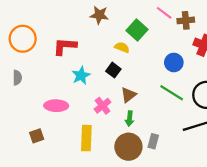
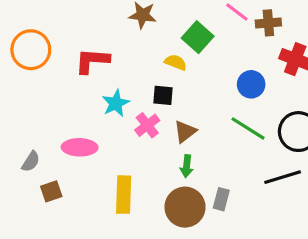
black square: (113, 70) -> (163, 95), turned -32
gray semicircle: (17, 78) -> (31, 161), moved, turned 32
pink cross: (103, 106) -> (147, 125), moved

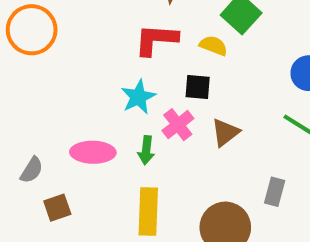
red L-shape: (92, 61) -> (156, 40), moved
green arrow: (187, 166) -> (146, 150), moved
gray rectangle: (221, 199) -> (275, 192), moved

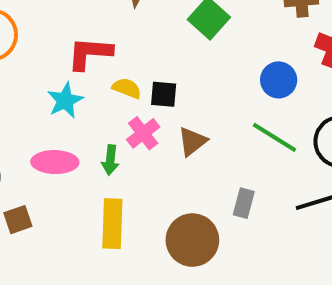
red L-shape: (156, 40) -> (90, 53), moved
yellow semicircle: (213, 46) -> (127, 88), moved
cyan star: (138, 97) -> (65, 100), moved

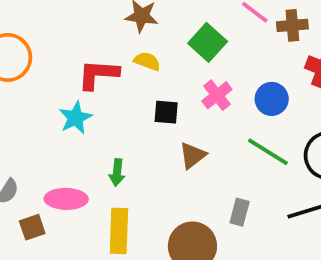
yellow semicircle: (127, 88) -> (147, 61), moved
pink cross: (143, 133) -> (217, 95), moved
pink ellipse: (55, 162) -> (66, 199), moved

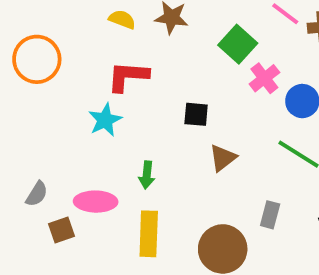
yellow semicircle: (147, 61) -> (122, 19), moved
pink cross: (217, 95) -> (264, 78), moved

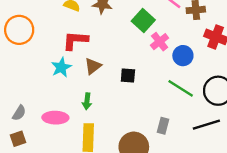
black square: (196, 114) -> (128, 76), moved
brown triangle: (223, 158) -> (93, 66), moved
brown square: (61, 230) -> (18, 139), moved

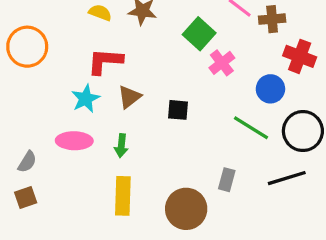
blue circle: (183, 56) -> (270, 89), moved
pink ellipse: (55, 118) -> (74, 141), moved

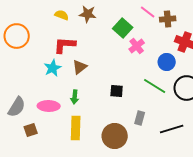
black square: (178, 110) -> (117, 91), moved
pink ellipse: (74, 141) -> (49, 106), moved
gray semicircle: (27, 162) -> (17, 107), size x1.5
black line: (287, 178) -> (172, 129), moved
brown square: (26, 198) -> (31, 130), moved

